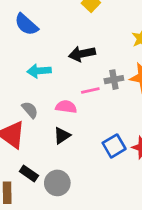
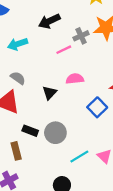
pink semicircle: (66, 107) -> (75, 79), moved
blue square: (114, 146) -> (97, 107), moved

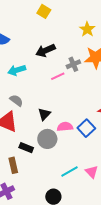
pink semicircle: (75, 79) -> (65, 127), moved
gray circle: (55, 133) -> (47, 139), moved

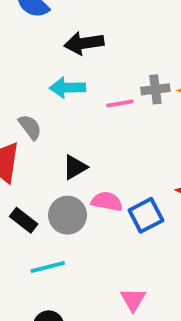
black arrow: (46, 51) -> (84, 43), moved
cyan arrow: (17, 70) -> (67, 88), moved
cyan line: (69, 172) -> (48, 267), moved

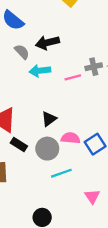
gray semicircle: (30, 127) -> (22, 52), moved
black rectangle: (24, 220) -> (19, 145), moved
cyan line: (48, 267) -> (61, 173), moved

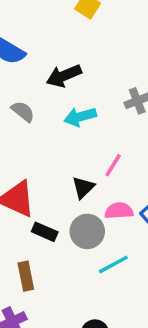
gray semicircle: (22, 52) -> (23, 111), moved
cyan arrow: (40, 71) -> (80, 117), moved
pink line: (73, 77) -> (113, 165), moved, turned -35

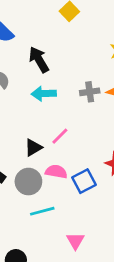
black arrow: (64, 76) -> (39, 60), turned 68

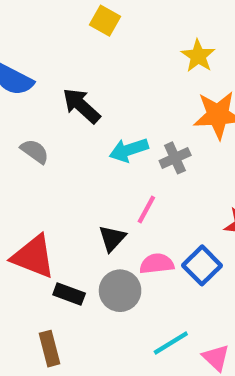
gray cross: (90, 92) -> (175, 158), moved
cyan arrow: (44, 94) -> (129, 150), moved
cyan line: (42, 211) -> (171, 343), moved

